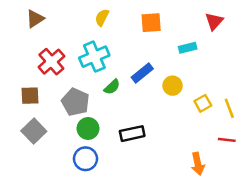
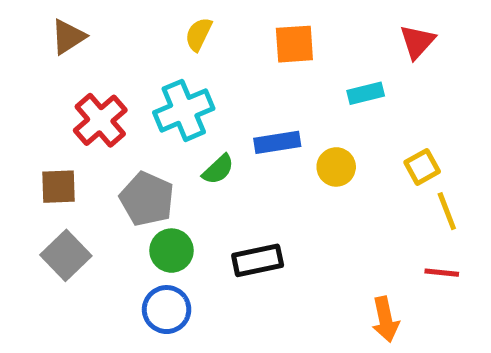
blue rectangle: (142, 73) -> (277, 142), turned 30
yellow square: (203, 103) -> (422, 167), moved

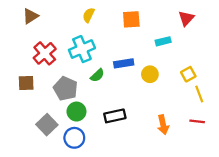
gray square: (66, 255) -> (47, 125), moved
orange arrow: (385, 319) -> (163, 125), moved

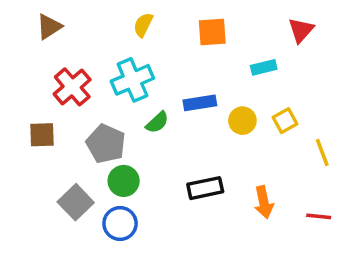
yellow square: (188, 74) -> (285, 121), moved
black rectangle: (115, 116) -> (205, 188), moved
red line: (197, 121) -> (319, 216), moved

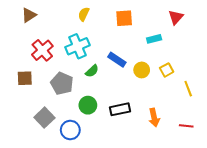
blue rectangle: (200, 103) -> (117, 60), turned 42
green circle: (124, 181) -> (88, 105), moved

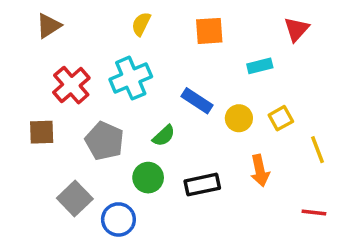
green semicircle: (92, 71) -> (164, 136), moved
orange arrow: (154, 118) -> (260, 171), moved

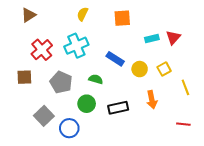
red triangle: (297, 29) -> (173, 37), moved
green semicircle: (164, 136) -> (96, 79), turned -120

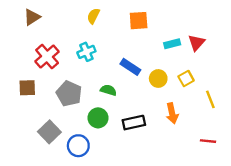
cyan cross: (76, 46) -> (86, 52), size x0.7

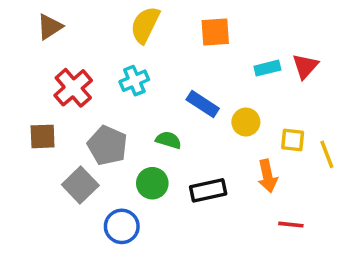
yellow semicircle: (93, 16) -> (145, 25), size x1.5
yellow square: (186, 79) -> (293, 140), moved, turned 35
gray square: (49, 132) -> (80, 185), moved
red line: (208, 141) -> (291, 225), moved

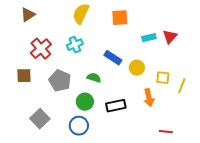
yellow line: (327, 154) -> (182, 86), turned 42
gray square: (80, 185) -> (40, 119), moved
red line: (291, 225) -> (166, 132), moved
blue circle: (122, 226) -> (79, 126), moved

